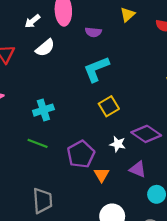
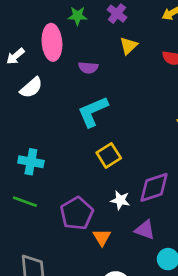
cyan cross: (43, 110) -> (31, 162), turned 30
purple diamond: (146, 134) -> (154, 187), turned -52

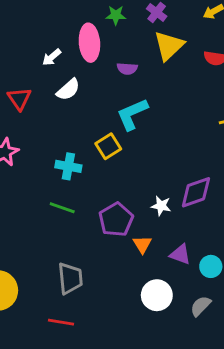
yellow triangle: (129, 46) -> (169, 46), size x1.6
yellow square: (109, 155) -> (108, 146), moved
purple triangle: (145, 230) -> (180, 254), moved

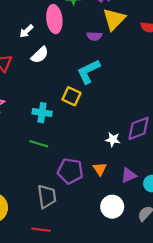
purple semicircle: (127, 69) -> (94, 36), moved
yellow square: (108, 146) -> (71, 96), turned -30
purple pentagon: (116, 220) -> (70, 171), moved, turned -30
purple triangle: (180, 254) -> (129, 175), turned -42

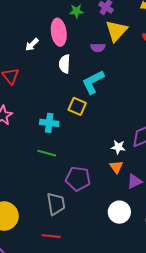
white semicircle: (40, 55) -> (65, 64), moved, turned 138
orange triangle: (100, 169) -> (116, 167), moved

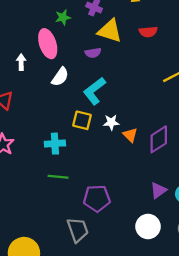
yellow triangle: (116, 31) -> (110, 31), turned -45
white arrow: (32, 45) -> (21, 62), turned 144
white semicircle: (65, 64) -> (60, 77), turned -138
white star: (118, 147) -> (111, 122), moved
orange triangle: (116, 167) -> (130, 135), moved

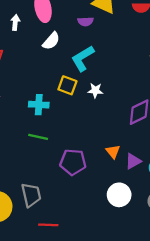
orange triangle: (130, 135) -> (113, 151), moved
gray trapezoid: (78, 230) -> (31, 195), moved

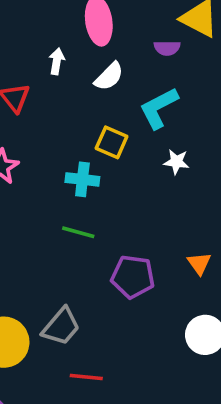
white arrow: (15, 23) -> (57, 61), moved
yellow square: (67, 85) -> (112, 142), moved
gray trapezoid: (31, 195) -> (61, 327), turned 50

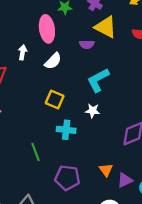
cyan L-shape: (159, 108) -> (98, 80), moved
cyan cross: (82, 179) -> (66, 130), moved
green line: (78, 232) -> (35, 152), turned 54

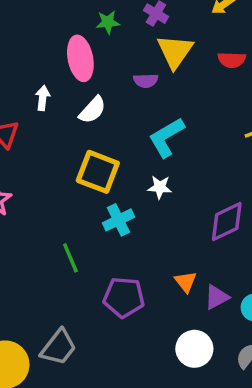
yellow triangle: (106, 27) -> (175, 51), turned 40
yellow square: (55, 99) -> (98, 172), size x1.4
cyan cross: (66, 130) -> (118, 220), turned -30

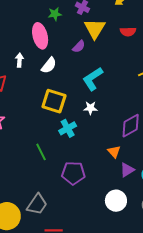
purple semicircle: (146, 81) -> (79, 47), turned -40
orange triangle: (186, 282) -> (114, 152), moved

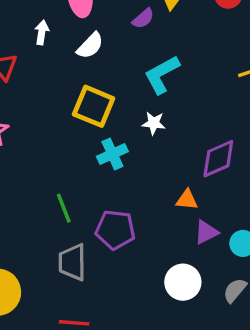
green line: (41, 152) -> (64, 208), moved
orange triangle: (114, 152) -> (187, 200), turned -48
gray trapezoid: (37, 204) -> (72, 262), moved, turned 140

